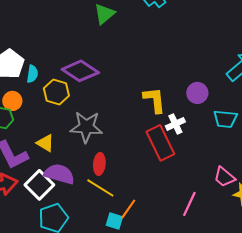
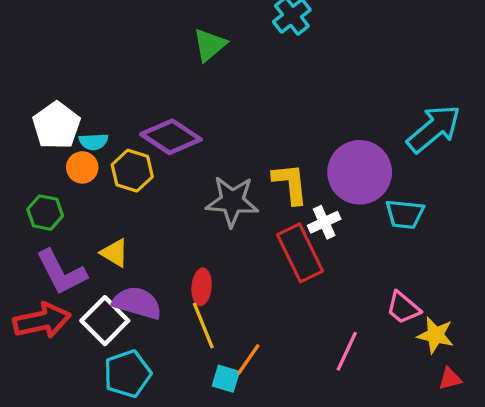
cyan semicircle: (32, 74) -> (94, 142), turned 78
purple circle: (197, 93) -> (360, 172), size x1.8
orange circle: (12, 101) -> (82, 167), moved
gray star: (86, 127) -> (232, 201), moved
yellow line: (100, 188) -> (203, 325), turned 36

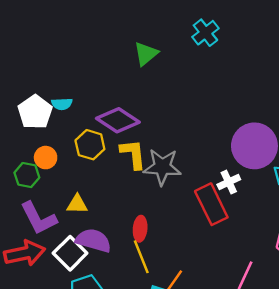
cyan semicircle: (94, 142) -> (62, 104), moved
orange circle: (82, 167) -> (46, 158), moved
yellow L-shape: (290, 184) -> (133, 154), moved
yellow triangle: (115, 253) -> (77, 204), turned -30

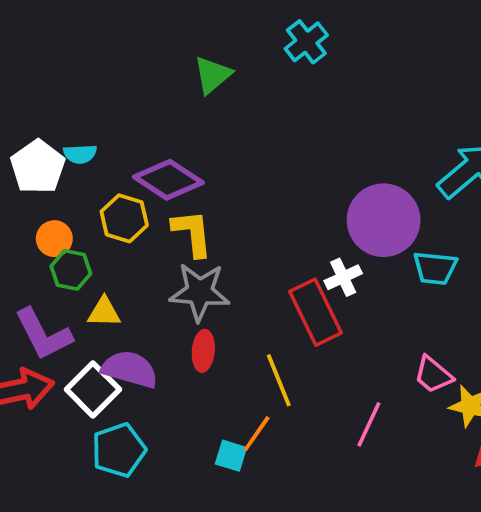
gray star: (162, 167) -> (200, 292), moved
green hexagon: (27, 175) -> (71, 270), moved
yellow line: (141, 257) -> (279, 380), moved

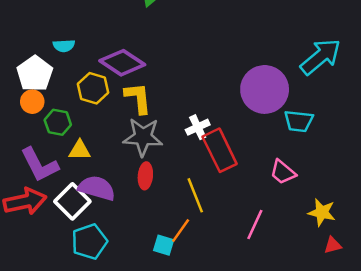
white pentagon: (38, 167) -> (35, 74), moved
orange circle: (54, 239) -> (32, 102), moved
white cross: (343, 277) -> (198, 127), moved
pink trapezoid: (433, 375) -> (283, 172), moved

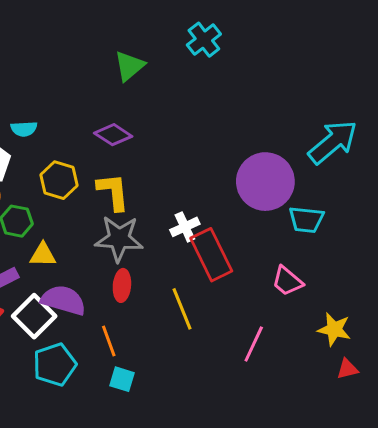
purple diamond: (122, 63) -> (113, 135), moved, size x0.7
orange line: (181, 231) -> (109, 341), moved, turned -55
cyan square: (164, 245) -> (122, 379), moved

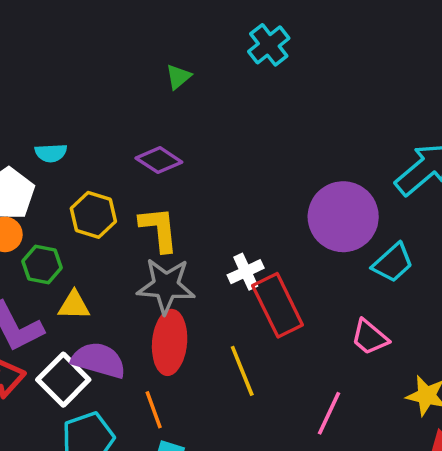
green triangle: (129, 66) -> (178, 77), size x0.7
cyan trapezoid: (306, 220) -> (393, 263), turned -48
red ellipse: (122, 285) -> (170, 342), size x1.6

